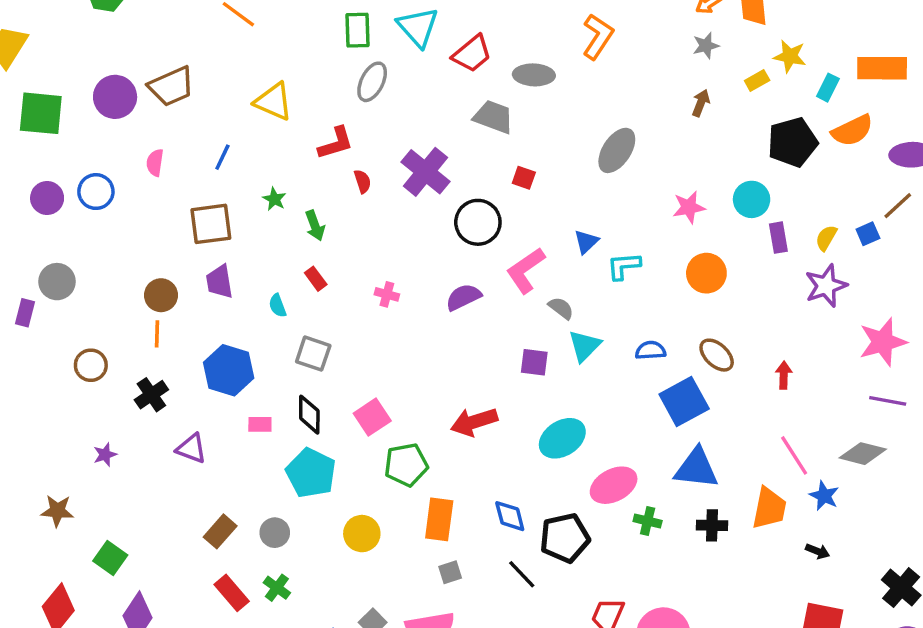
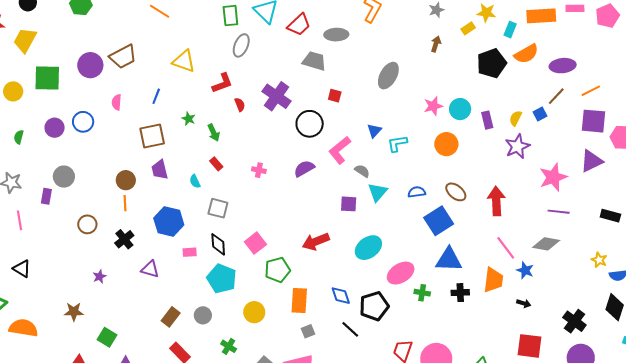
cyan circle: (752, 199) -> (460, 109), moved
red arrow: (784, 375) -> (496, 201), size x1.8
green cross: (277, 588) -> (229, 346), moved

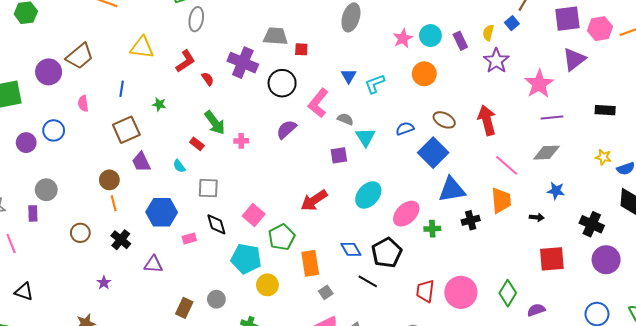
gray trapezoid: (314, 61) -> (276, 36), moved
green arrow: (214, 133) -> (215, 123), moved, size x1.4
blue star: (525, 270) -> (556, 191), moved
cyan pentagon: (222, 279) -> (246, 259), moved

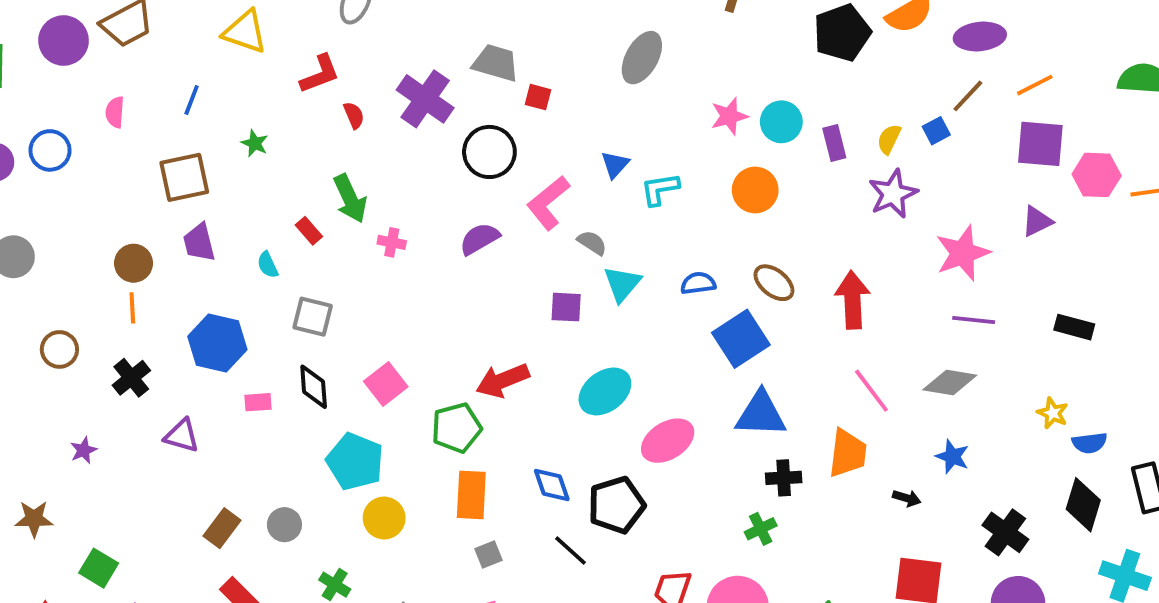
purple triangle: (574, 59) -> (1037, 221), size x0.7
green cross: (432, 229) -> (761, 529), moved, turned -35
green pentagon: (282, 237) -> (457, 428), moved

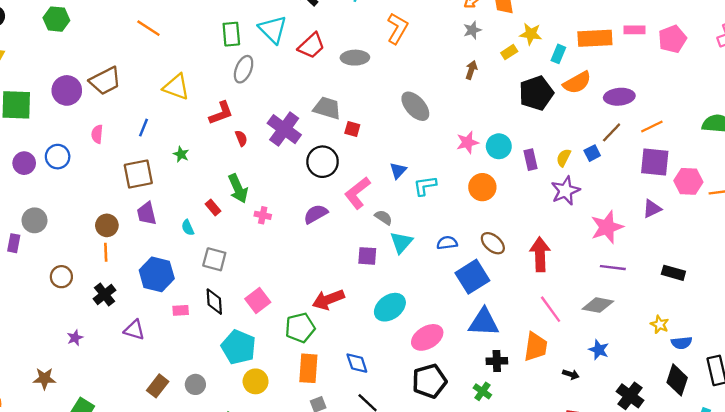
gray ellipse: (642, 58) -> (415, 106), turned -72
black pentagon: (616, 505) -> (429, 381), moved
green cross: (761, 529) -> (482, 391), turned -30

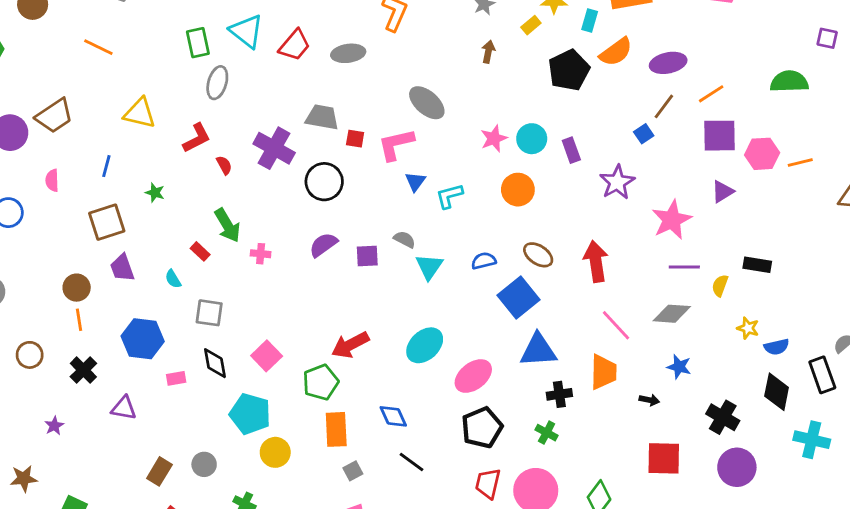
yellow semicircle: (564, 158) -> (720, 286), moved
pink L-shape: (357, 193) -> (396, 144), moved, turned 32
purple square: (367, 256) -> (367, 256), moved

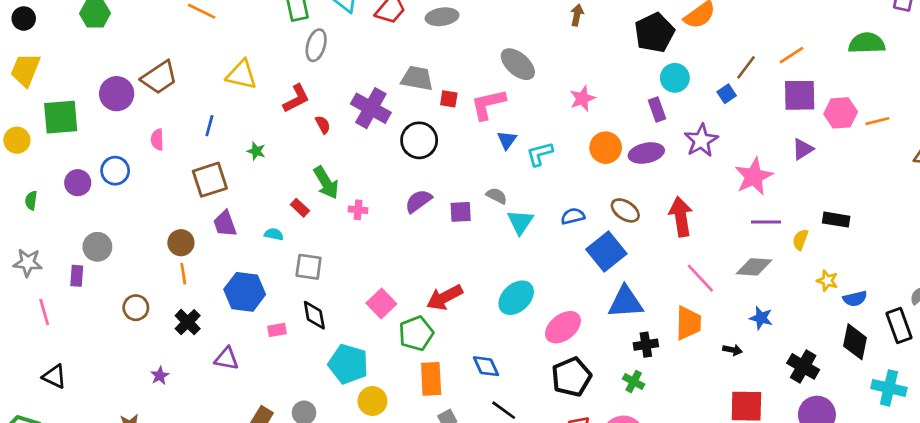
purple ellipse: (668, 63) -> (646, 153), moved
cyan circle: (532, 139) -> (675, 78), moved
cyan semicircle: (173, 279) -> (274, 234), turned 132
pink square: (267, 356) -> (381, 304), moved

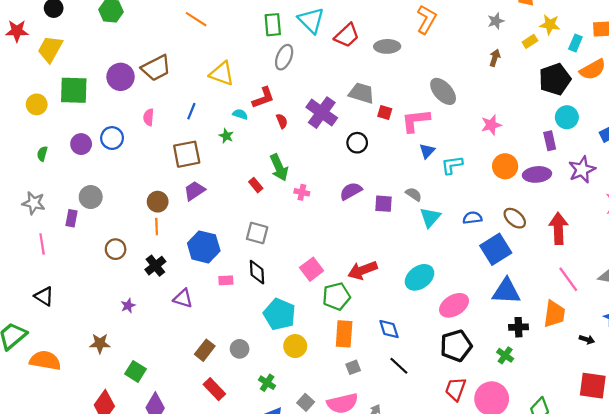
black circle: (419, 140) -> (357, 143), size x0.7
purple trapezoid: (225, 224) -> (194, 191), turned 70
cyan semicircle: (274, 234) -> (240, 114), moved

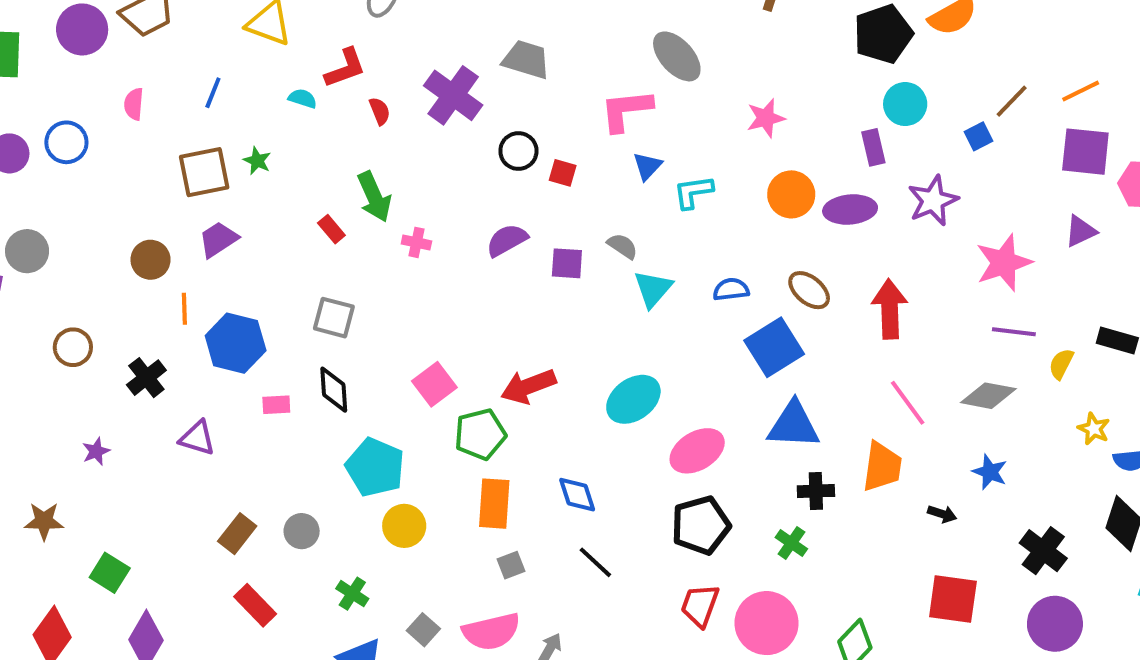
red square: (385, 113) -> (563, 173), moved
green star: (226, 136) -> (257, 161), moved
orange line: (157, 227) -> (184, 309), moved

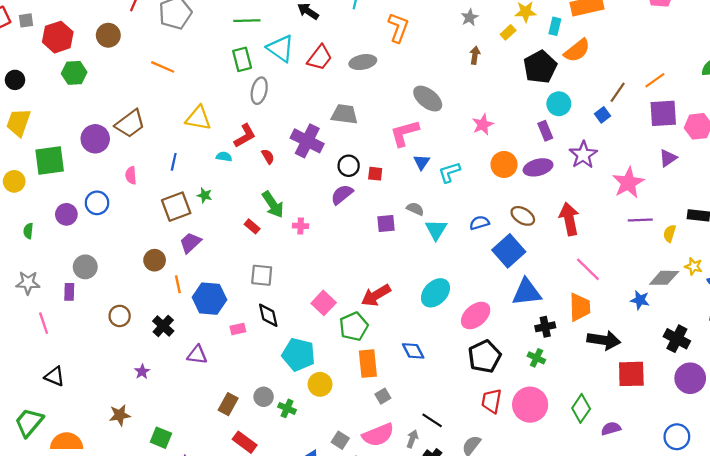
purple semicircle: (507, 240) -> (342, 194), moved
gray diamond: (988, 396) -> (664, 278), moved
black arrow: (942, 514) -> (604, 340), moved, size x2.0
black line: (595, 562) -> (432, 420), moved
green cross: (352, 594) -> (287, 408), moved

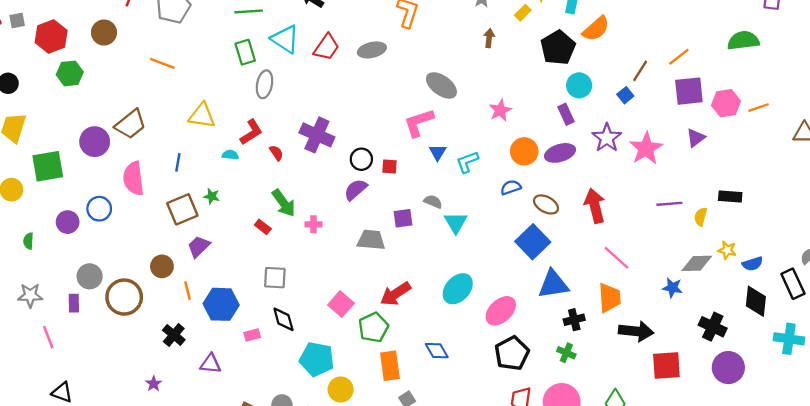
gray trapezoid: (344, 114) -> (371, 240), moved
pink semicircle: (131, 175) -> (134, 178), size x1.8
pink star: (628, 183) -> (646, 148), moved
blue semicircle: (479, 223) -> (511, 187), moved
brown circle: (120, 316) -> (124, 297), moved, size x1.6

